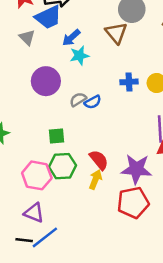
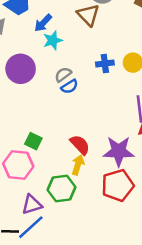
gray semicircle: (78, 99) -> (63, 74), moved
green square: (56, 136) -> (33, 141), moved, turned 35
green hexagon: (62, 166) -> (61, 188), moved
purple triangle: (34, 213) -> (32, 204), moved, turned -35

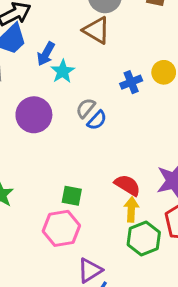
green hexagon: (61, 188) -> (144, 238), moved

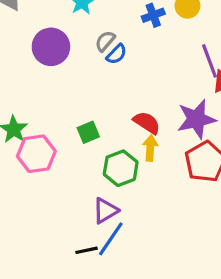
green square: (72, 196) -> (88, 132), turned -35
pink hexagon: (61, 228) -> (36, 154), moved
green hexagon: (144, 238) -> (121, 168), moved

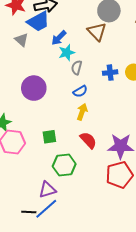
gray semicircle: (105, 41) -> (77, 68), moved, turned -40
purple circle: (51, 47) -> (34, 88), moved
yellow arrow: (150, 148) -> (82, 112), moved

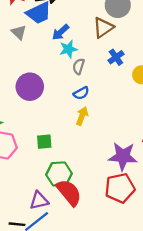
brown triangle: (97, 32) -> (103, 28), turned 36
blue cross: (110, 73) -> (116, 57), moved, turned -32
red semicircle: (88, 140) -> (69, 192), moved, size x1.4

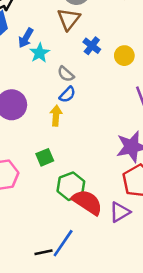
gray semicircle: (79, 66) -> (66, 74), moved, turned -49
yellow arrow: (82, 116) -> (56, 116), moved
purple triangle: (39, 200) -> (120, 212), moved

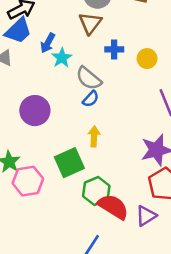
blue cross: (92, 46) -> (114, 49), turned -36
gray semicircle: (66, 74) -> (89, 78), size x1.5
yellow arrow: (56, 116) -> (94, 136), moved
green square: (45, 157) -> (69, 163), size x1.6

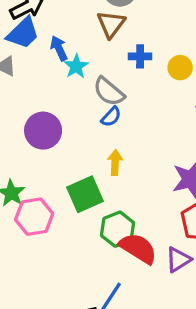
blue arrow: (48, 43) -> (59, 48), turned 126

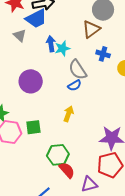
blue arrow: (59, 48) -> (51, 44), moved
green square: (85, 194) -> (33, 127), moved, size x0.7
red semicircle: (138, 248) -> (67, 170), size x0.7

